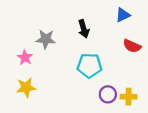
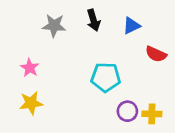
blue triangle: (123, 15) -> (132, 26), moved
black arrow: (84, 29) -> (93, 20), moved
gray star: (46, 39) -> (54, 26), moved

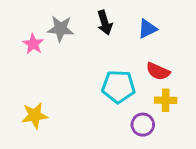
red semicircle: (156, 54) -> (158, 71), moved
pink star: (30, 68) -> (33, 44), moved
yellow cross: (152, 114) -> (166, 100), moved

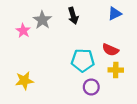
gray star: (61, 29) -> (42, 20), turned 30
blue triangle: (147, 29) -> (115, 14), moved
purple circle: (143, 125) -> (91, 87), moved

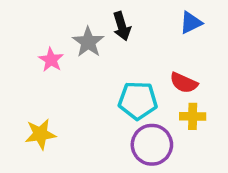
gray star: (42, 20) -> (88, 42), moved
pink star: (23, 31) -> (51, 60), moved
purple circle: (91, 87) -> (152, 145), size x1.5

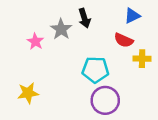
red semicircle: (184, 83) -> (124, 40), moved
yellow cross: (193, 116) -> (142, 59), moved

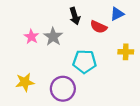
gray star: (61, 29) -> (53, 37), moved
red semicircle: (124, 40) -> (99, 27), moved
purple circle: (105, 100) -> (63, 89), moved

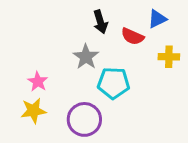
pink star: (31, 37) -> (38, 82), moved
gray star: (53, 37) -> (86, 57), moved
yellow cross: (126, 52) -> (169, 57), moved

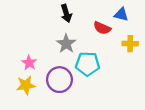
blue triangle: (157, 19) -> (121, 14), turned 40
black arrow: (100, 22) -> (66, 13), moved
purple circle: (84, 119) -> (59, 80), moved

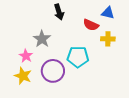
gray star: (66, 44) -> (42, 39), moved
yellow cross: (130, 44) -> (108, 39), moved
yellow star: (26, 85) -> (23, 76), turned 30

